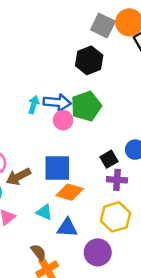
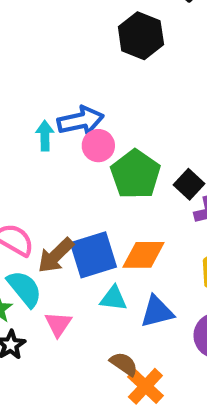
black hexagon: (89, 60) -> (141, 36), moved
green pentagon: (86, 106) -> (135, 174), moved
blue square: (57, 168) -> (93, 255), moved

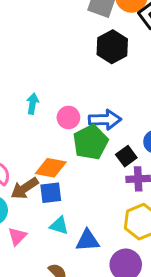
blue arrow: (81, 121) -> (105, 120), moved
blue square: (93, 255) -> (51, 193), size x0.7
orange diamond: (144, 255) -> (51, 168), moved

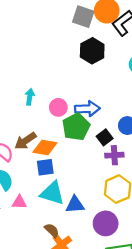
brown arrow: (25, 188) -> (25, 141), moved
cyan triangle: (59, 226) -> (52, 193), size x1.6
pink triangle: (17, 236) -> (19, 202), turned 49

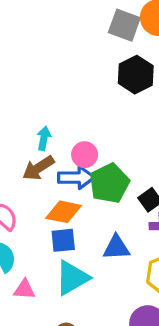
blue arrow: (87, 109) -> (76, 178), moved
brown arrow: (25, 141) -> (38, 168), moved
cyan triangle: (52, 193) -> (72, 278), turned -48
blue triangle: (75, 205) -> (116, 248), moved

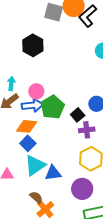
black hexagon: (136, 75) -> (33, 45), moved
blue square: (63, 240) -> (28, 143), turned -35
blue triangle: (116, 248) -> (53, 173), moved

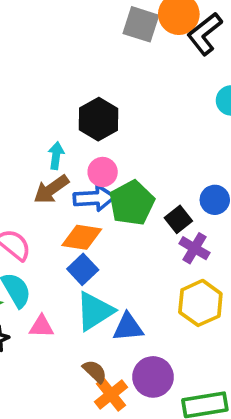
black hexagon: (33, 45) -> (98, 119), moved
purple cross: (87, 130) -> (194, 248), turned 35
purple circle: (82, 189) -> (153, 377), moved

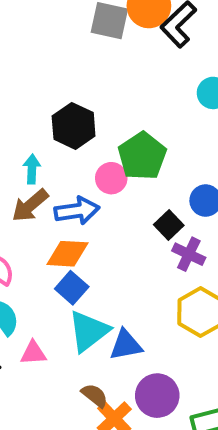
pink circle: (103, 172) -> (111, 178), moved
green pentagon: (132, 203) -> (142, 156), moved

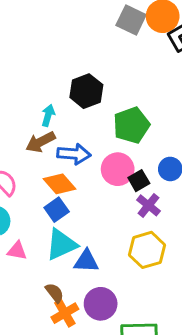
pink circle: (111, 178) -> (118, 169), moved, size x1.4
orange diamond: (67, 254) -> (59, 184), turned 32

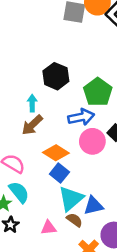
blue arrow: (74, 154) -> (81, 117), moved
pink circle: (118, 169) -> (92, 141), moved
pink triangle: (17, 251) -> (49, 228), moved
brown semicircle: (55, 293) -> (74, 220), moved

